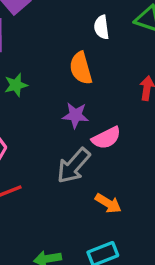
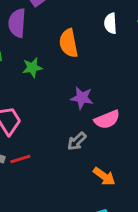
orange semicircle: (81, 68) -> (69, 43), moved
gray arrow: (74, 166) -> (77, 141), size x0.6

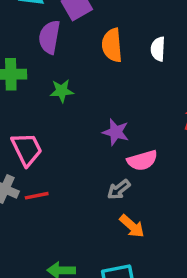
orange semicircle: (69, 43) -> (112, 45), moved
gray arrow: (77, 141) -> (119, 190), moved

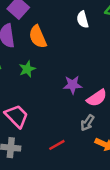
orange semicircle: (112, 45) -> (38, 37), moved
red line: (37, 196) -> (57, 145), moved

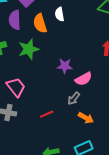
white semicircle: (83, 20) -> (59, 14), moved
green star: (27, 69) -> (29, 49), size x1.5

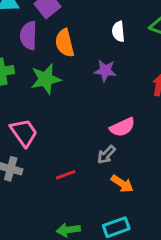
white semicircle: (59, 14) -> (118, 32), moved
purple star: (65, 66) -> (105, 71), moved

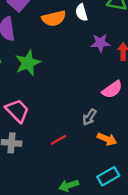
orange semicircle: (65, 43) -> (54, 18), moved, turned -80
purple star: (105, 71) -> (100, 43), moved
pink semicircle: (122, 127) -> (112, 90), moved

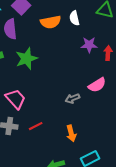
gray arrow: (89, 117) -> (72, 98), moved, turned 32
orange arrow: (107, 139) -> (71, 133), moved, turned 49
red line: (58, 140) -> (36, 126), moved

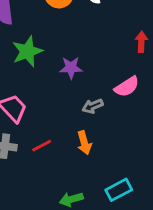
purple star: (89, 45) -> (71, 68), moved
orange arrow: (71, 133) -> (84, 143), moved

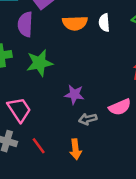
purple star: (71, 68) -> (74, 94), moved
red line: (42, 146) -> (39, 146), turned 72

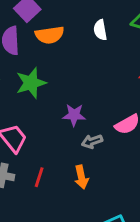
orange semicircle: (75, 23) -> (50, 35), moved
red line: (39, 146) -> (39, 177), turned 60

